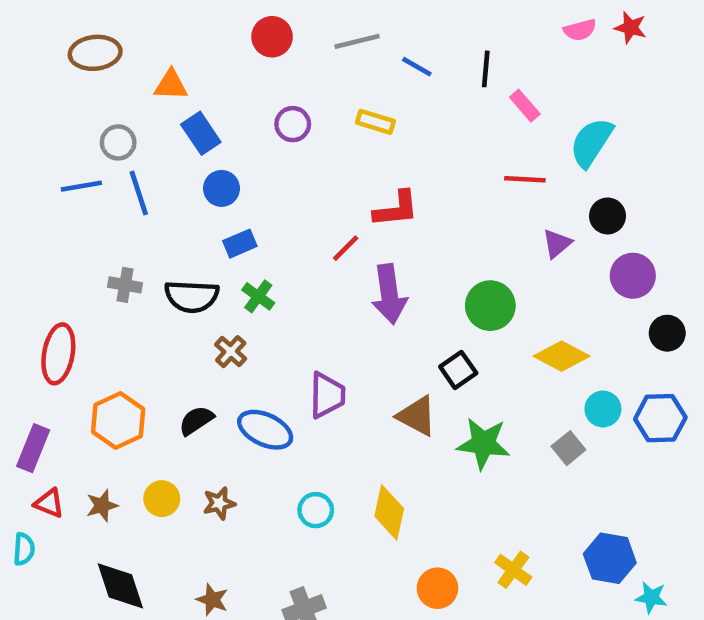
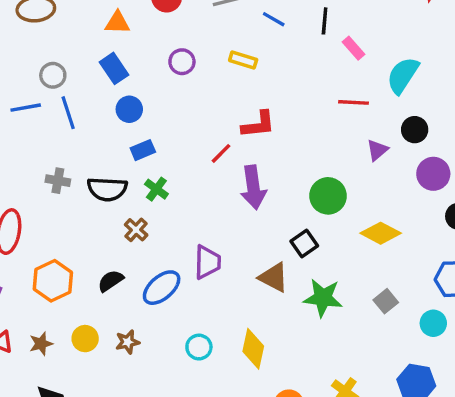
orange triangle: (171, 85) -> (117, 23), moved
cyan circle: (603, 409) -> (433, 323), moved
blue ellipse: (265, 430) -> (162, 288), turned -66

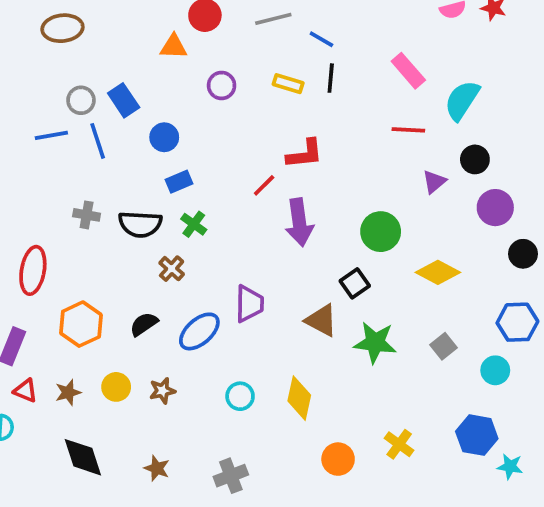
black line: (325, 21) -> (331, 78), moved
orange triangle: (117, 23) -> (173, 47), moved
pink rectangle: (353, 48) -> (408, 71), size x1.4
blue rectangle: (114, 68) -> (124, 100), moved

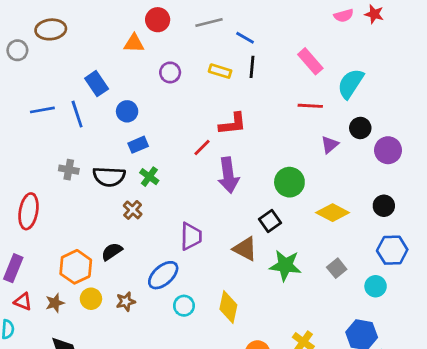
gray circle: (81, 100) -> (17, 50), moved
purple circle: (495, 208) -> (388, 150), moved
black circle: (523, 254) -> (384, 206), moved
orange hexagon: (81, 324) -> (76, 267), moved
blue ellipse: (199, 331) -> (163, 275), moved

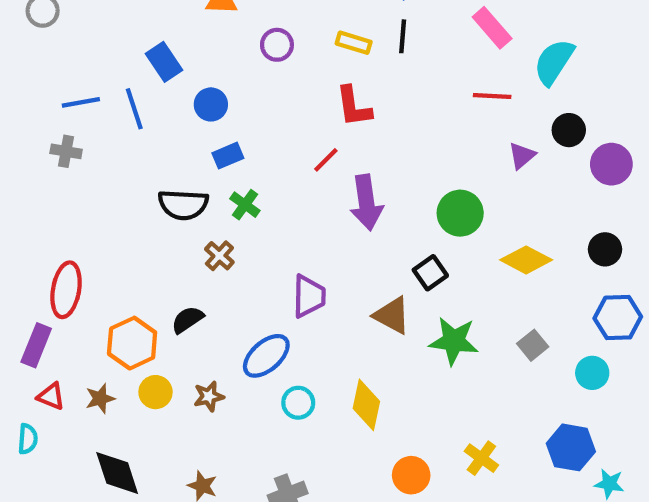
red L-shape: (233, 124) -> (354, 107), moved, turned 88
gray cross: (69, 170) -> (66, 151), moved
red ellipse: (29, 211) -> (66, 290), moved

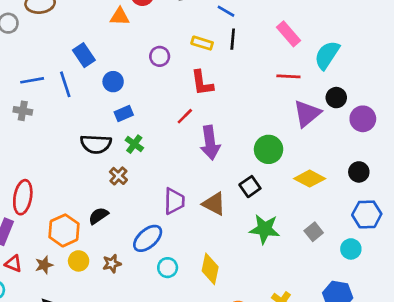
purple circle: (277, 45) -> (160, 56), moved
purple triangle: (522, 156) -> (307, 114), size x1.6
brown triangle: (392, 315) -> (214, 204), moved

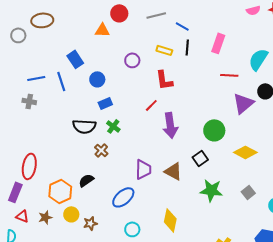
pink rectangle: (288, 34) -> (218, 43), moved, turned 60
brown star: (112, 264) -> (90, 223), moved
cyan circle: (168, 268) -> (132, 229), moved

